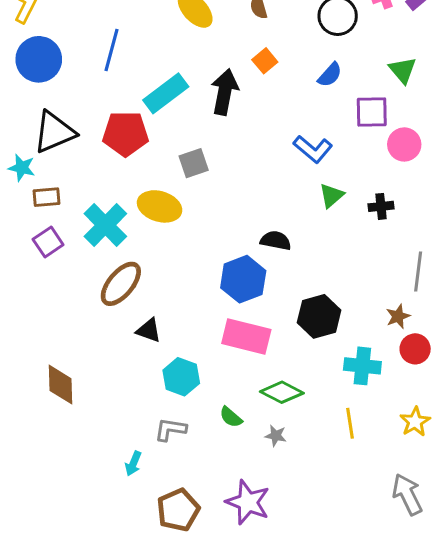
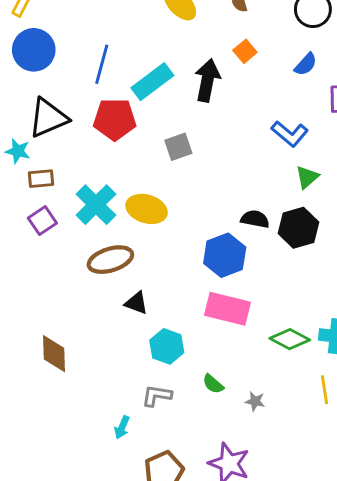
blue line: (112, 50) -> (102, 64), moved
yellow ellipse: (160, 206) -> (147, 209), moved
brown ellipse: (121, 284) -> (110, 260), turned 33
black hexagon: (319, 316) -> (298, 228), moved
green diamond: (282, 392) -> (290, 339), moved

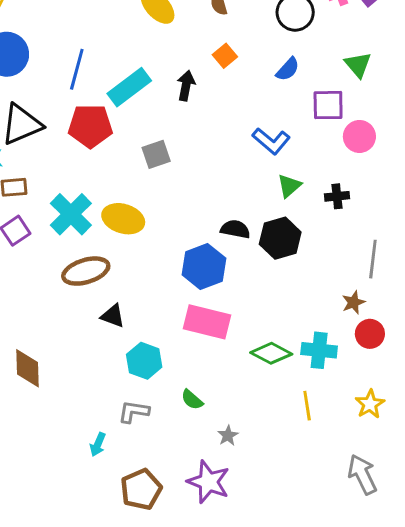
black arrow: (207, 80) -> (186, 86), size x0.7
gray star: (255, 401) -> (228, 436), moved, turned 30

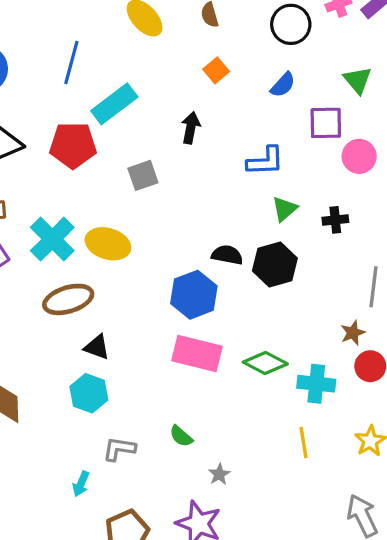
blue line: (77, 69) -> (71, 63), moved
black arrow: (186, 86) -> (191, 128), moved
blue L-shape: (271, 141) -> (265, 161), turned -42
green diamond: (271, 353) -> (265, 363), moved
cyan hexagon: (144, 361) -> (89, 393), moved

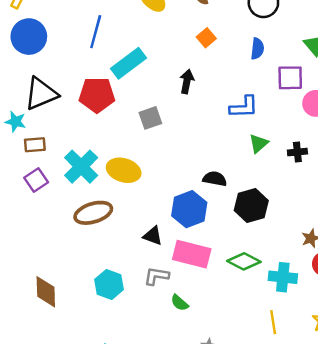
blue semicircle: (283, 85) -> (257, 49), turned -35
black hexagon: (275, 264) -> (251, 205), moved
black triangle: (97, 347) -> (153, 236), moved
green semicircle: (181, 436) -> (180, 303), moved
gray L-shape: (119, 449) -> (156, 276), moved

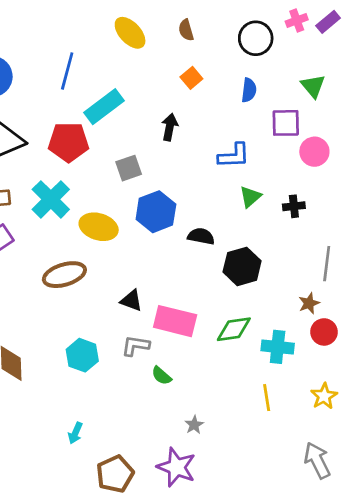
cyan cross: (81, 167) -> (51, 199), moved
blue hexagon: (189, 209) -> (156, 212), moved
green diamond: (244, 261) -> (234, 329), turned -36

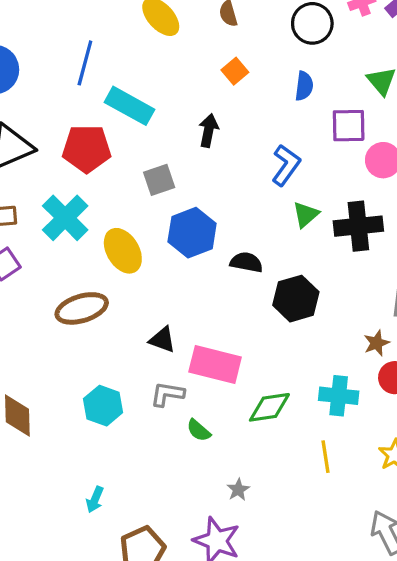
cyan rectangle: (104, 107) -> (129, 106), turned 66
blue L-shape: (234, 156) -> (286, 165), turned -52
black cross: (294, 206) -> (358, 226), size x1.8
yellow ellipse: (99, 227) -> (123, 251), turned 42
green diamond: (234, 329) -> (269, 407), moved

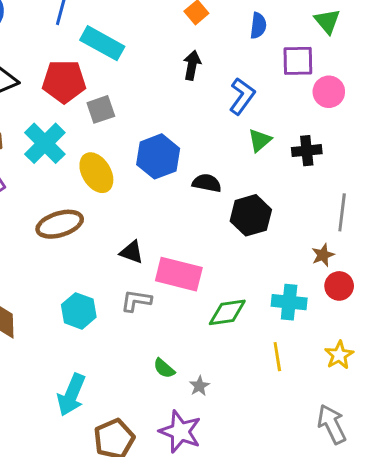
black arrow: (209, 130) -> (192, 65), moved
gray square: (159, 180) -> (101, 109), moved
black cross: (358, 226) -> (307, 151), size x0.7
green semicircle: (199, 430) -> (164, 368), moved
cyan arrow: (95, 500) -> (71, 395), size x1.8

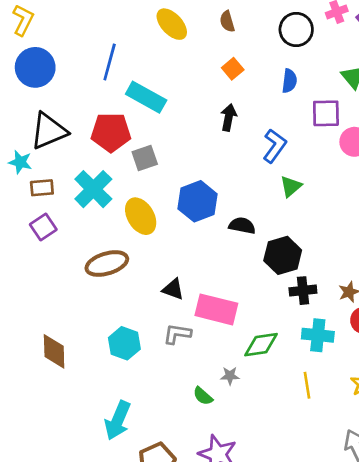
black cross: (307, 151) -> (303, 291), moved
gray star: (199, 386) -> (230, 376), moved, turned 30

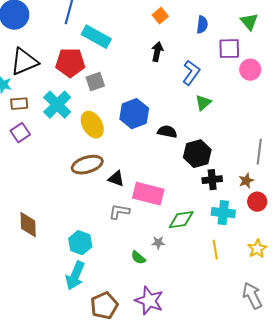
brown ellipse: (107, 264) -> (87, 165), moved
cyan hexagon: (124, 343) -> (80, 243), moved

